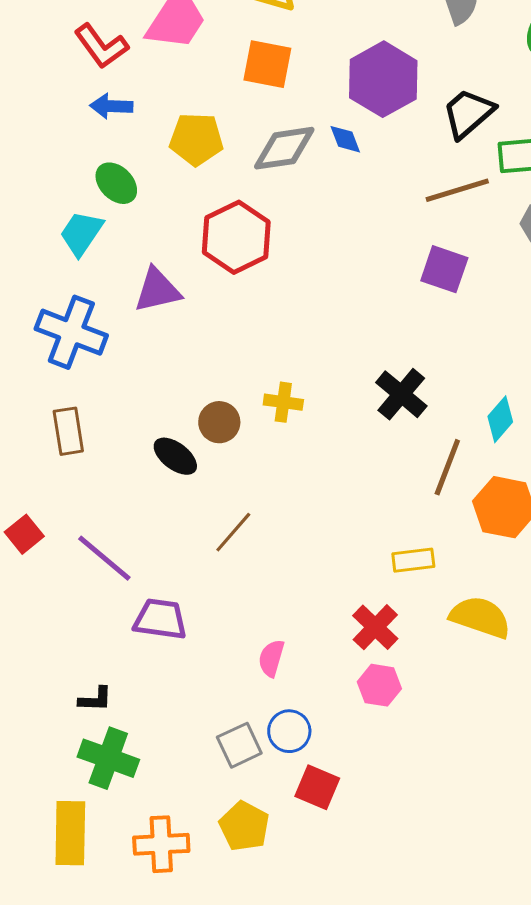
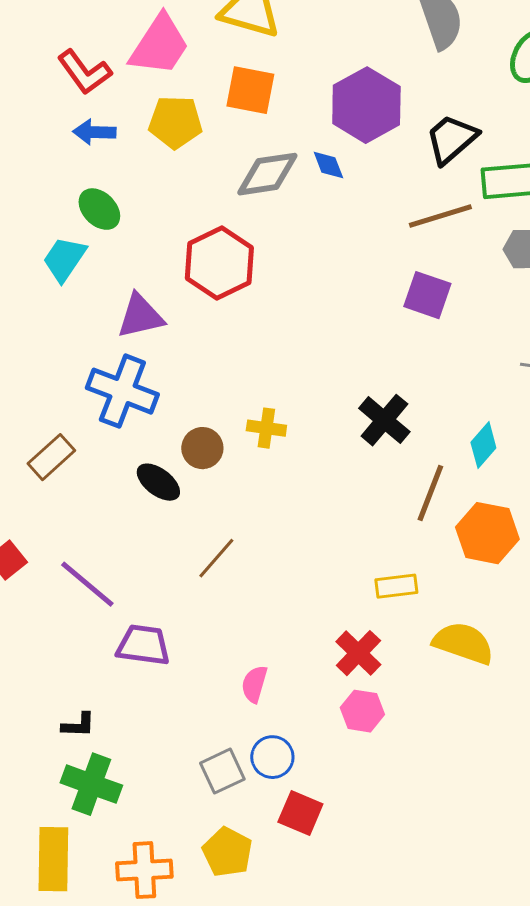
yellow pentagon: (196, 139) -> (175, 122), moved
blue cross: (71, 332) -> (122, 391), moved
brown rectangle: (68, 431) -> (51, 457), turned 57

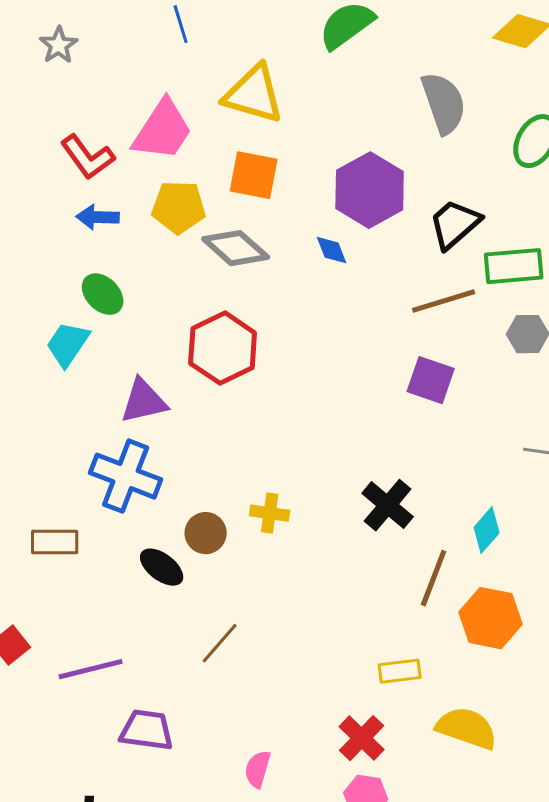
gray diamond: (267, 174) -> (236, 248), moved, turned 50
brown rectangle: (51, 457) -> (55, 542), turned 42
purple line: (87, 584) -> (91, 669), turned -54

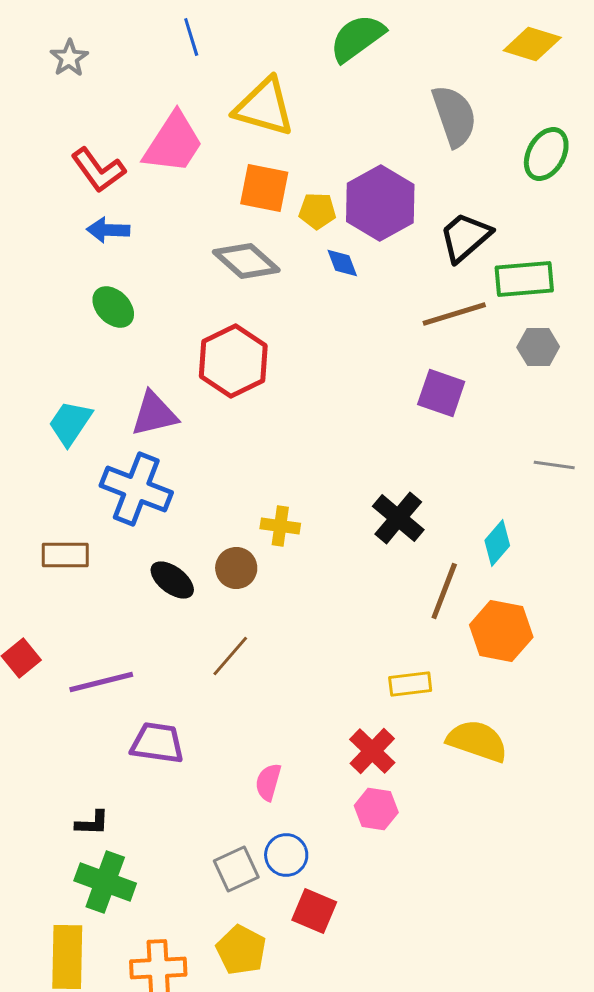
yellow pentagon: (179, 207) -> (317, 211), moved, size x0.7
cyan trapezoid: (68, 344) -> (70, 423), moved
brown circle: (206, 533) -> (236, 568), moved

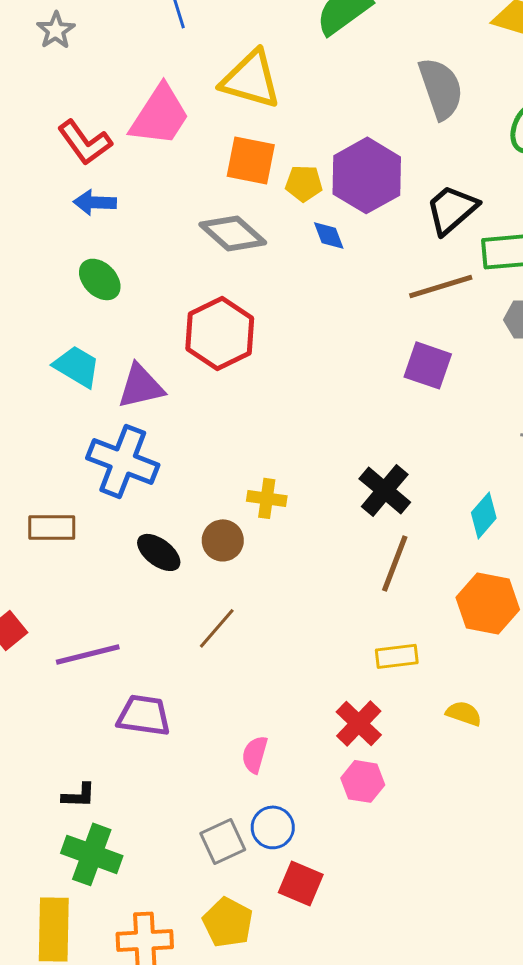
cyan trapezoid: (70, 423) -> (77, 366), moved, turned 87
brown line: (444, 591) -> (395, 563), moved
yellow semicircle: (477, 741) -> (464, 713), size x0.6

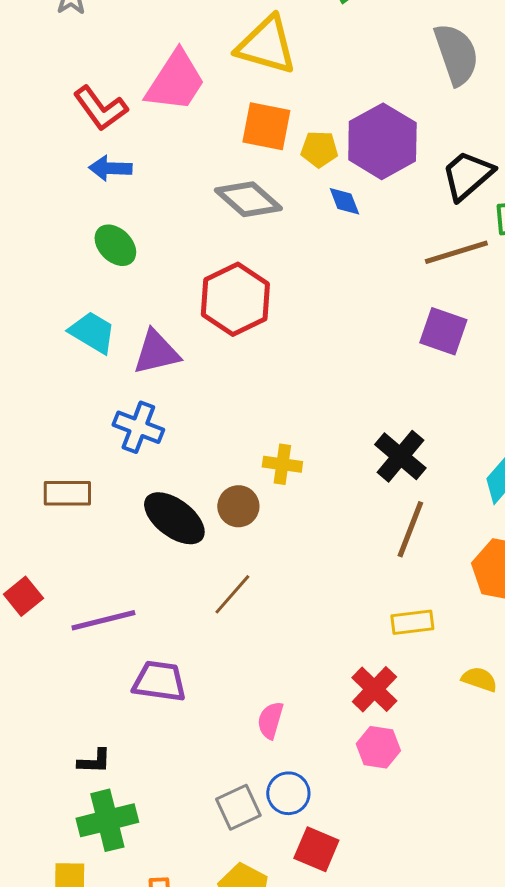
blue cross: (123, 461) -> (138, 427), size x0.7
black ellipse: (159, 552) -> (174, 518), size x1.4
green cross: (92, 854) -> (107, 820), turned -34

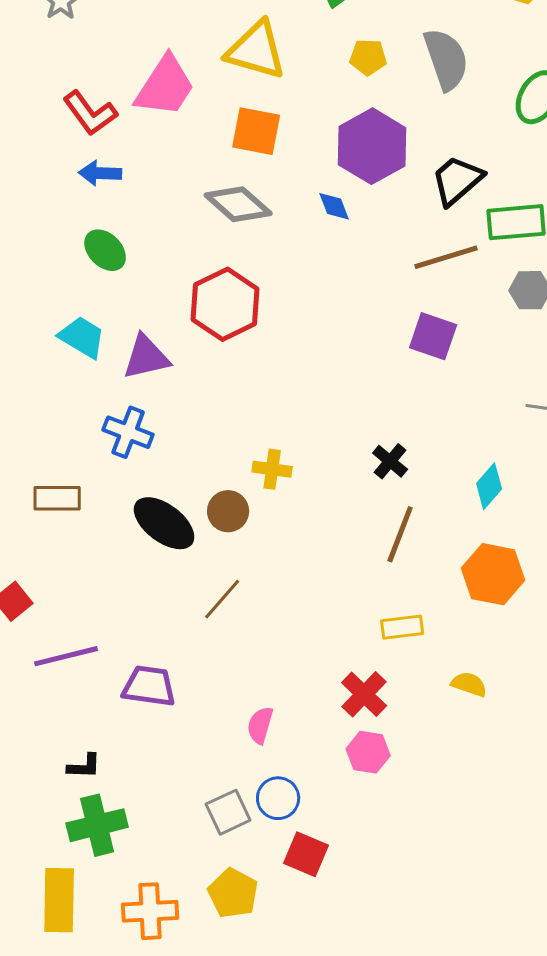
yellow pentagon: (319, 149) -> (368, 57), moved
black cross: (400, 456) -> (390, 461), size x0.7
purple line: (103, 620) -> (66, 656), moved

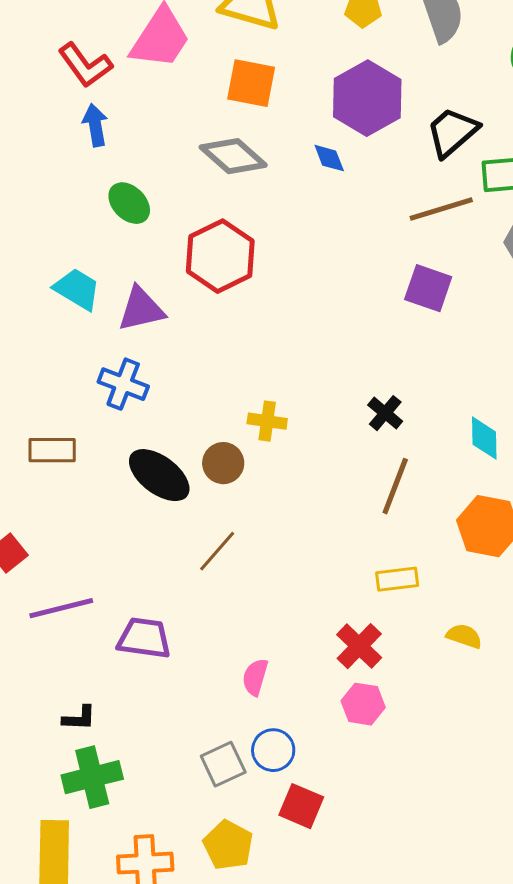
blue arrow: (100, 173) -> (95, 125), turned 78
green ellipse: (105, 250) -> (129, 203), moved
cyan diamond: (489, 486) -> (484, 438), turned -42

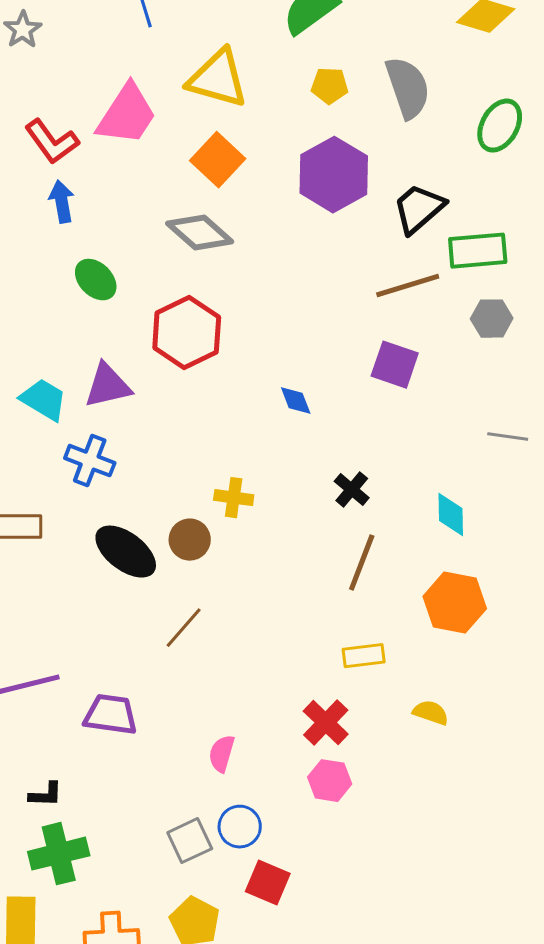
orange square: (251, 83) -> (218, 160), turned 32
blue diamond: (329, 158) -> (296, 401), moved
cyan trapezoid: (77, 289) -> (44, 400), moved

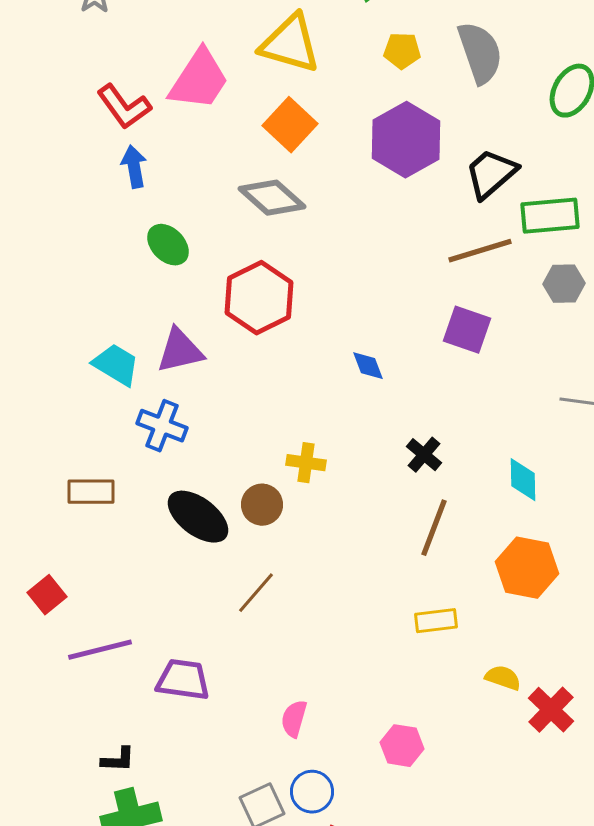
red cross: (326, 723) -> (551, 710), moved

